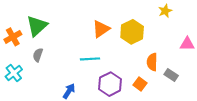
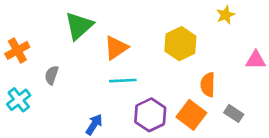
green triangle: (37, 26) -> (79, 26), moved
orange triangle: (101, 29) -> (116, 48), moved
gray rectangle: (171, 75) -> (234, 113), moved
orange square: (140, 84) -> (191, 115), size x1.5

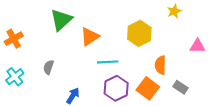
gray semicircle: (52, 75) -> (49, 67), moved
cyan line: (123, 81) -> (108, 62), moved

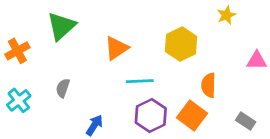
green triangle: (61, 20) -> (61, 26), moved
gray rectangle: (181, 87) -> (246, 121), moved

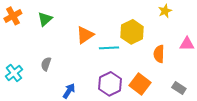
green triangle: (61, 26) -> (45, 19), size x0.7
orange cross: (17, 51) -> (13, 16), moved
cyan line: (140, 81) -> (109, 48), moved
orange semicircle: (209, 85) -> (159, 54), moved

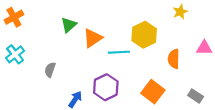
green triangle: (45, 19) -> (69, 25), moved
cyan cross: (14, 73) -> (15, 54), moved
purple hexagon: (110, 84) -> (106, 87), moved

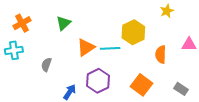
orange cross: (14, 17) -> (22, 23), moved
orange triangle: (93, 38) -> (86, 47), moved
cyan cross: (15, 54) -> (14, 50), turned 30

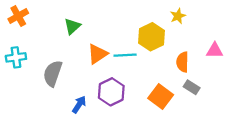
yellow star: (167, 11) -> (178, 16), moved
orange cross: (22, 23) -> (18, 16), moved
gray semicircle: (46, 65) -> (53, 73), size x1.6
gray rectangle: (181, 89) -> (192, 87), moved

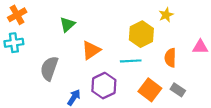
cyan line: (125, 55) -> (131, 61), moved
cyan cross: (16, 57) -> (14, 43), moved
gray rectangle: (192, 87) -> (178, 90), moved

